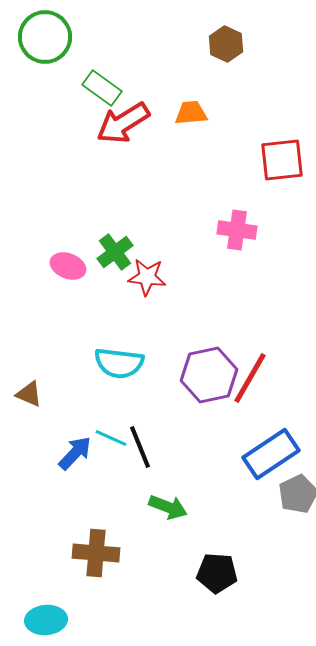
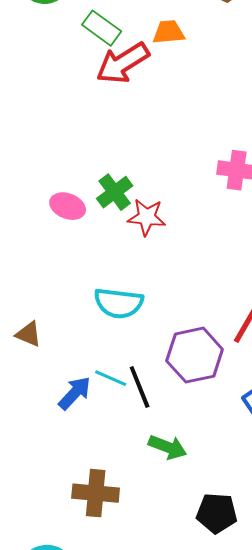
orange trapezoid: (191, 113) -> (169, 32), moved
purple hexagon: (209, 375) -> (195, 355), moved

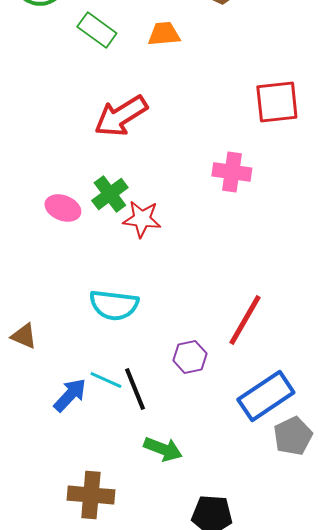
red arrow: (123, 63) -> (121, 116), moved
purple hexagon: (195, 355) -> (190, 357), size x0.6

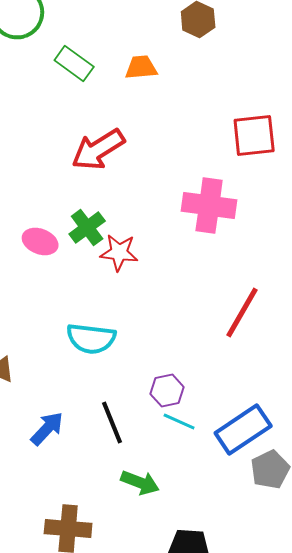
pink cross: (232, 172) -> (209, 206), size x1.4
red line: (245, 320) -> (242, 312), moved
cyan line: (106, 380) -> (179, 422), moved

